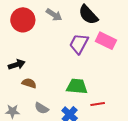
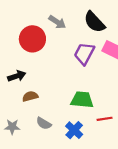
red circle: (23, 20) -> (32, 39), moved
brown semicircle: (29, 83) -> (30, 96), turned -32

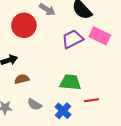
purple trapezoid: (84, 54) -> (72, 39), turned 35

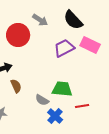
brown semicircle: (22, 79) -> (16, 86), turned 80
gray semicircle: (34, 104) -> (42, 100), moved

